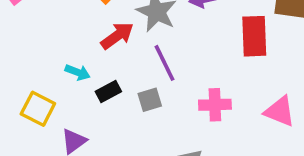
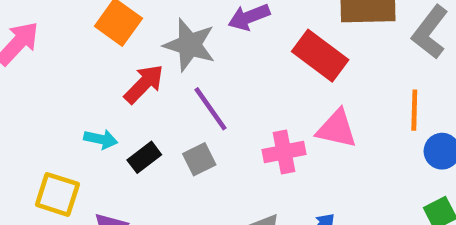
red rectangle: (254, 36) -> (320, 56), turned -42
pink triangle: (280, 111) -> (337, 129), moved

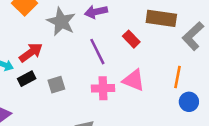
red rectangle: (320, 56) -> (131, 39), size x0.6
red arrow: (144, 84) -> (31, 53), moved
purple line: (210, 109) -> (97, 52), moved

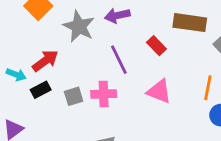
pink cross: (103, 88) -> (104, 94), moved

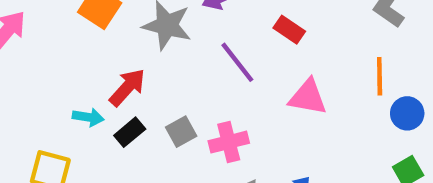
pink cross: (104, 94) -> (229, 142), moved

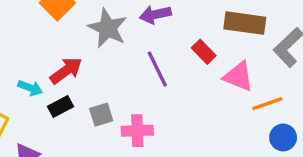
orange line: (380, 76) -> (267, 104), turned 60
pink triangle: (308, 97) -> (238, 76), moved

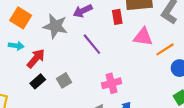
red rectangle: (204, 52) -> (117, 17), moved, turned 48
cyan arrow: (30, 88) -> (16, 46), moved
pink cross: (137, 131) -> (112, 83), moved

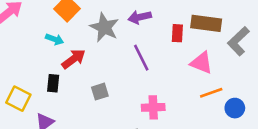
orange line: (165, 49) -> (211, 93), moved
black rectangle: (38, 81) -> (53, 83), moved, turned -56

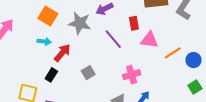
red rectangle: (177, 33) -> (134, 23), moved
pink triangle: (201, 63) -> (149, 40), moved
black rectangle: (53, 83) -> (51, 75), turned 40

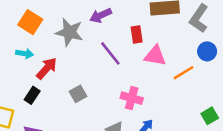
blue circle: (193, 60) -> (207, 51), moved
pink cross: (132, 75) -> (132, 98), turned 30

